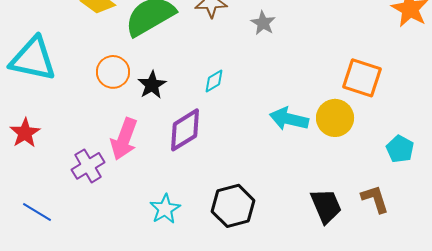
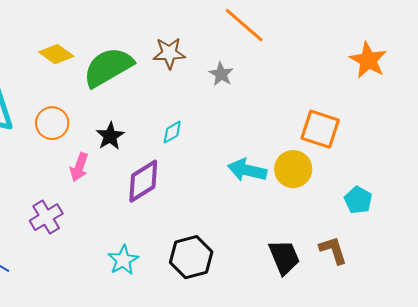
orange circle: (113, 72) -> (52, 123), moved
pink arrow: (124, 139) -> (79, 167), moved, size x0.7

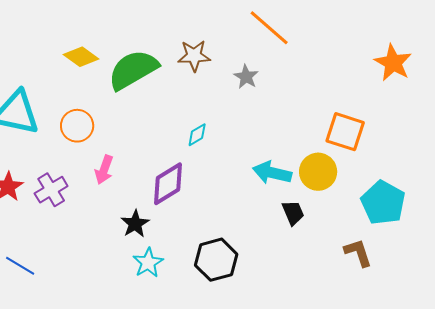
black star: (110, 136) -> (135, 224), moved
cyan pentagon: (358, 200) -> (383, 203), size x1.6
purple cross: (46, 217) -> (51, 190), moved
black trapezoid: (284, 257) -> (293, 213), moved, size x0.7

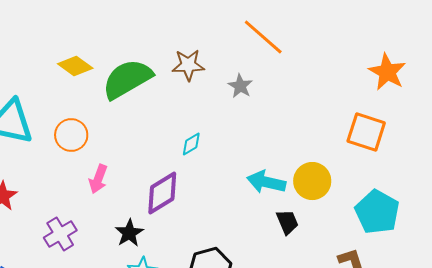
orange square: (345, 132) -> (366, 132), moved
purple cross: (51, 190) -> (60, 234), moved

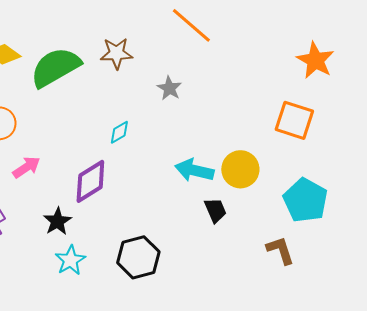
gray star: (240, 86) -> (169, 88), moved
pink arrow: (98, 179) -> (26, 167), turned -144

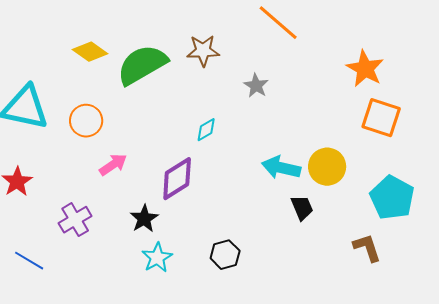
orange star: (315, 60) -> (365, 69), moved
black hexagon: (138, 257) -> (225, 255), size x0.7

